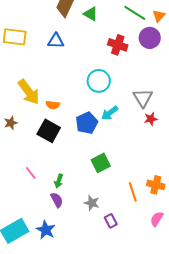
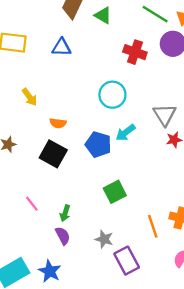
yellow arrow: (29, 92) -> (30, 97), moved, size x0.6
blue pentagon: (87, 123) -> (98, 144), turned -30
purple rectangle: (111, 221) -> (127, 261), size x1.6

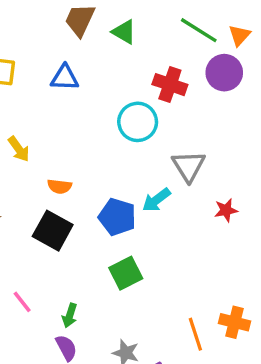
cyan circle: (112, 95) -> (138, 122), moved
gray triangle: (165, 115) -> (189, 166), moved
green square: (115, 192) -> (126, 273), moved

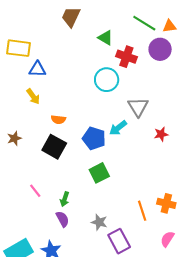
green triangle: (124, 32) -> (106, 38), moved
orange triangle: (240, 35) -> (169, 26), turned 40
blue triangle: (65, 78) -> (37, 69), moved

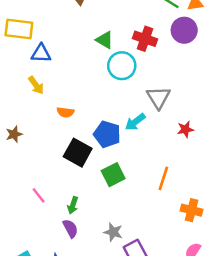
green triangle: (106, 38) -> (105, 40), moved
black square: (54, 147) -> (78, 153), moved
orange line: (142, 211) -> (163, 178), moved, turned 36

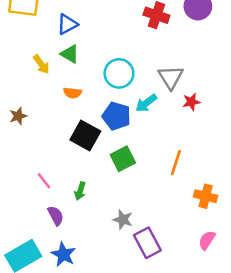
green triangle: (105, 40) -> (70, 54), moved
blue triangle: (41, 53) -> (67, 24), moved, turned -30
cyan circle: (122, 66) -> (119, 73), moved
red star: (185, 129) -> (191, 102), moved
purple semicircle: (70, 228) -> (56, 216), moved

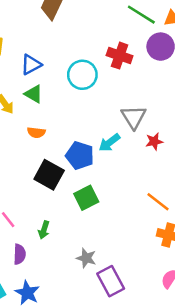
cyan circle: (119, 73) -> (82, 75), moved
orange line: (176, 163) -> (158, 202), moved, turned -70
purple semicircle: (56, 216) -> (20, 254), turned 30

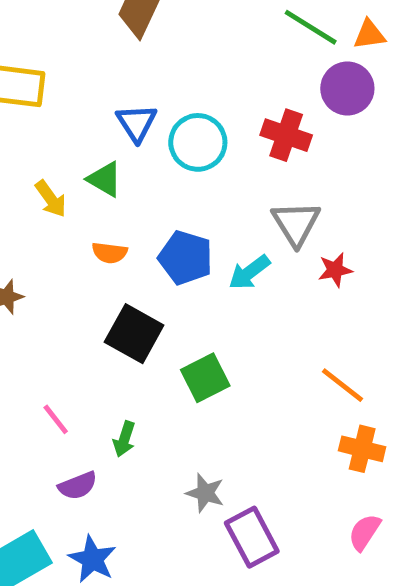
red cross: (120, 56) -> (286, 135), moved
blue triangle: (31, 65) -> (137, 123), moved, turned -35
blue pentagon: (80, 156) -> (186, 258), moved
purple semicircle: (20, 254) -> (78, 486), turned 66

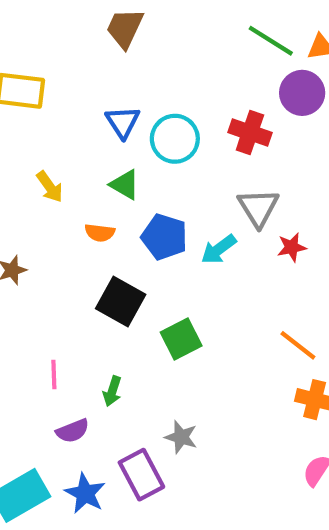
green triangle: (105, 179) -> (125, 185), moved
pink line: (56, 419) -> (54, 374), turned 36
purple rectangle: (252, 537) -> (141, 475), moved

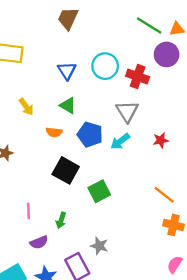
cyan circle: (175, 139) -> (105, 66), moved
gray triangle: (258, 208) -> (127, 111), moved

